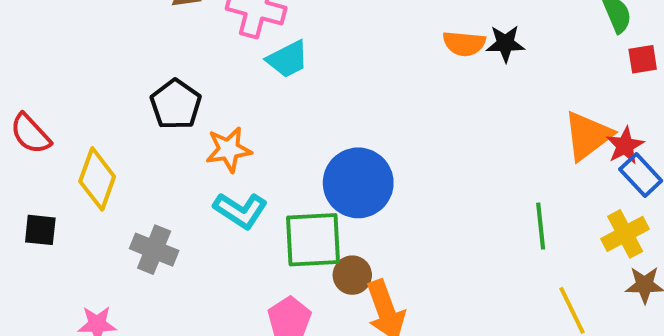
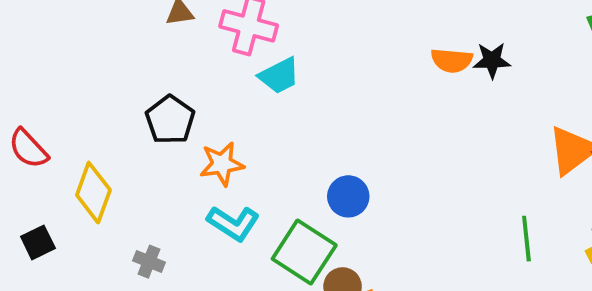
blue circle: (358, 183) -> (348, 196), size x0.6
black square: (40, 230) -> (38, 242), turned -32
green square: (313, 240) -> (304, 252), turned 36
gray cross: (154, 250) -> (149, 262), size x0.7

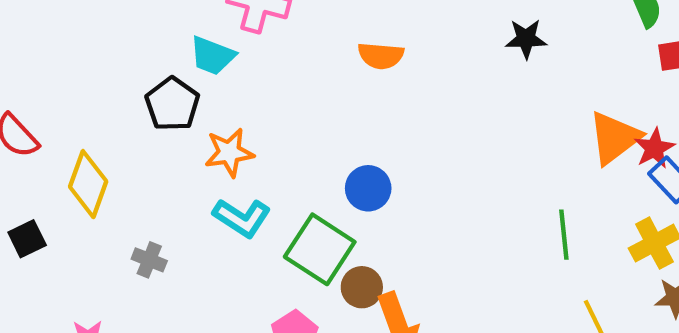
orange semicircle: (452, 60) -> (381, 56), moved
cyan trapezoid: (279, 76) -> (212, 56), moved, turned 48

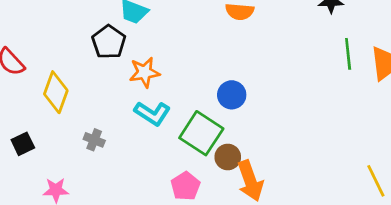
green line: (564, 235) -> (348, 54), moved
black square: (27, 239) -> (23, 144), moved

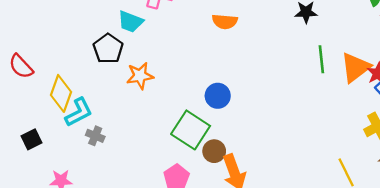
cyan L-shape: (152, 113) -> (79, 112), moved, turned -60

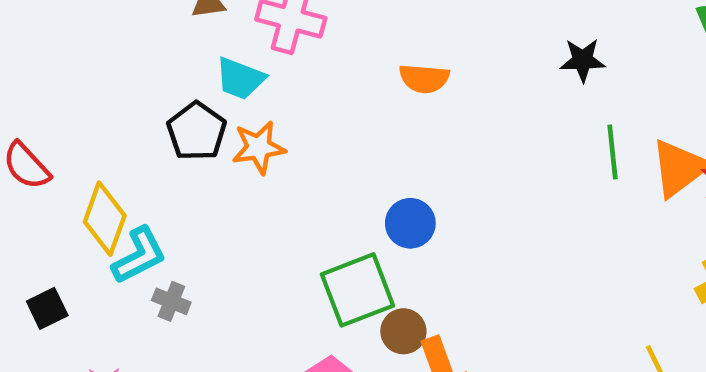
orange star: (140, 76) -> (259, 147), moved
green square: (191, 130) -> (357, 290), turned 36

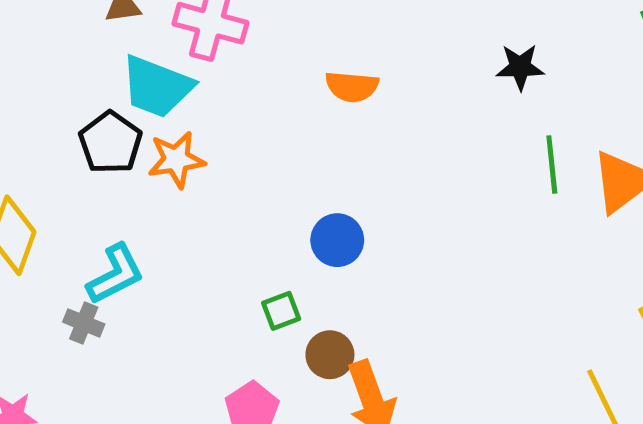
cyan trapezoid: (240, 78) -> (157, 87), size x1.4
cyan L-shape: (139, 255) -> (115, 274), moved
green square: (357, 290) -> (281, 311), size x0.5

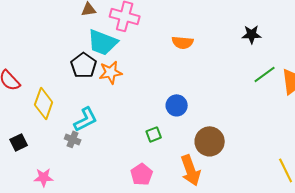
green line: (552, 165) -> (265, 74), turned 60
brown circle: (330, 355) -> (210, 141), moved, size x1.5

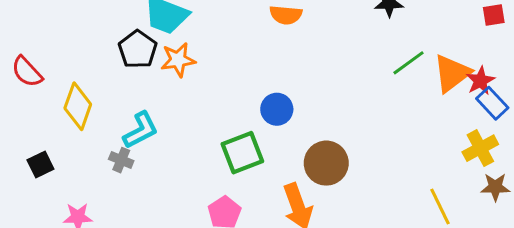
green square: (154, 134) -> (242, 153), size x1.8

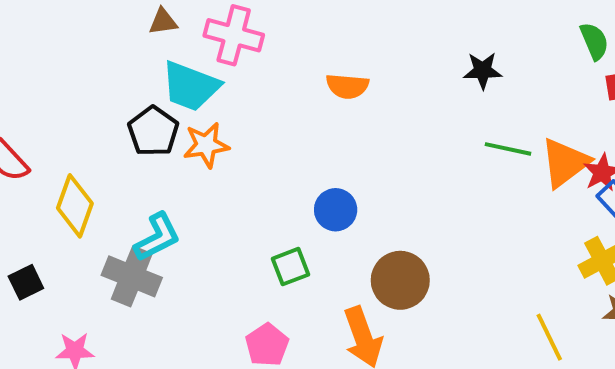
green line: (409, 63) -> (508, 149), turned 48
green square: (242, 153) -> (290, 267), size x0.7
gray cross: (121, 160) -> (132, 276), size x1.8

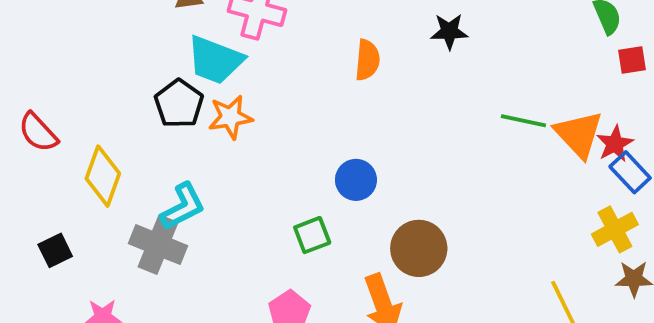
black star: (483, 71) -> (449, 31), moved
orange semicircle: (347, 86) -> (367, 60), turned -90
orange triangle: (565, 163) -> (579, 134), turned -36

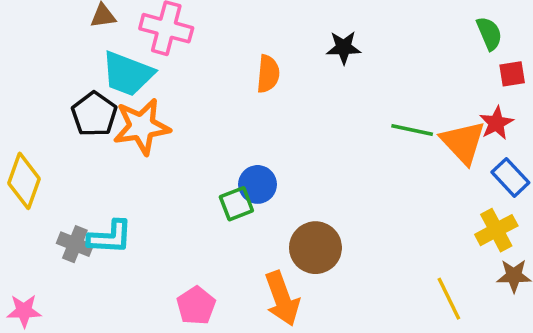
orange star: (230, 117) -> (142, 127), size x1.4
red star: (615, 144) -> (496, 123), moved
cyan L-shape: (183, 207) -> (110, 237), moved, turned 30
green square: (312, 235) -> (236, 204), moved
gray cross: (158, 245) -> (75, 244), size x0.7

